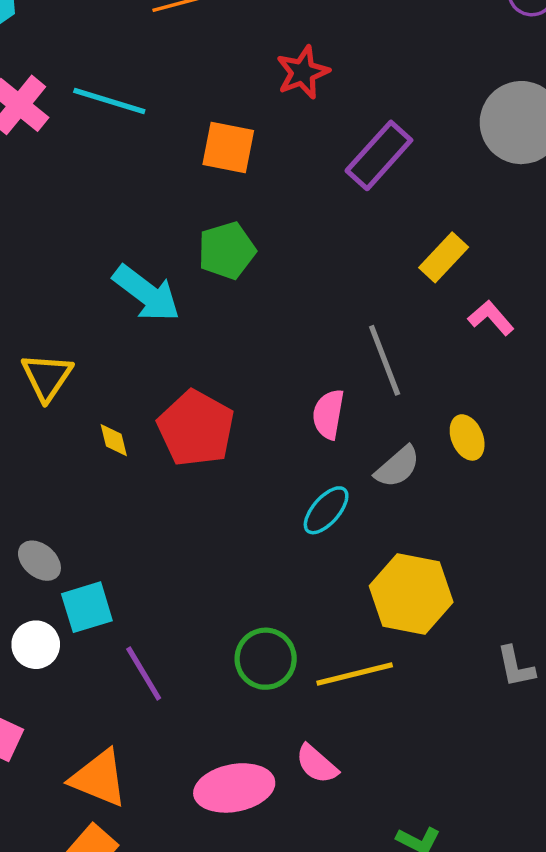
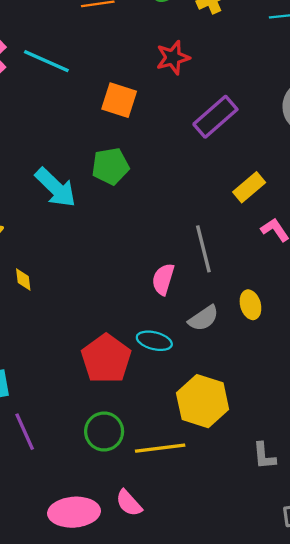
red pentagon: (196, 428) -> (106, 359), moved
cyan ellipse: (326, 510) -> (154, 341), turned 56

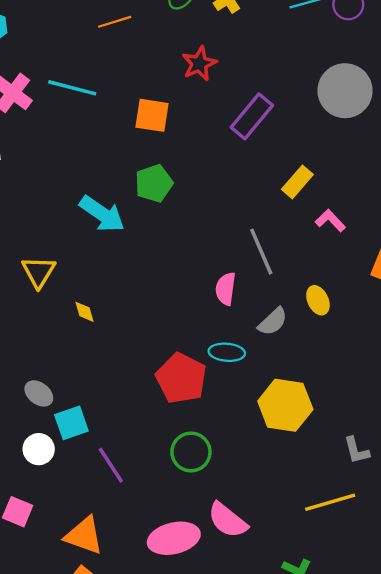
yellow line: (160, 448) -> (330, 502), moved
pink semicircle: (129, 503) -> (228, 520), size x1.4

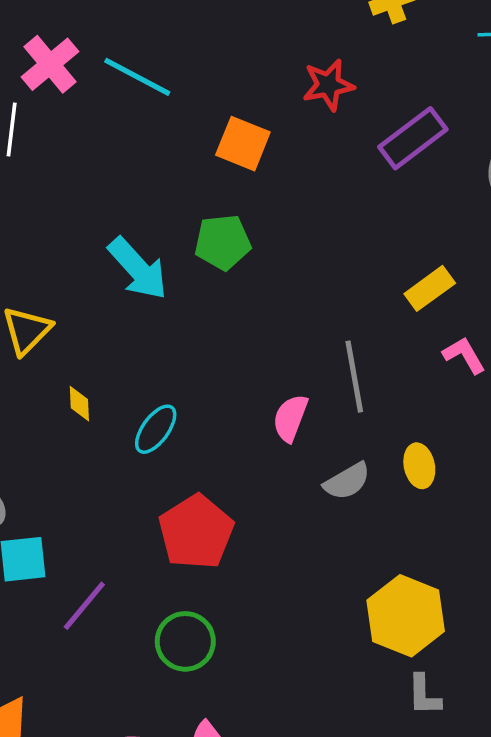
purple rectangle: (252, 116) -> (413, 138), moved
cyan ellipse: (227, 352) -> (156, 429), moved, turned -72
yellow hexagon: (285, 405) -> (406, 616), moved
purple line: (111, 465) -> (84, 606), moved, turned 60

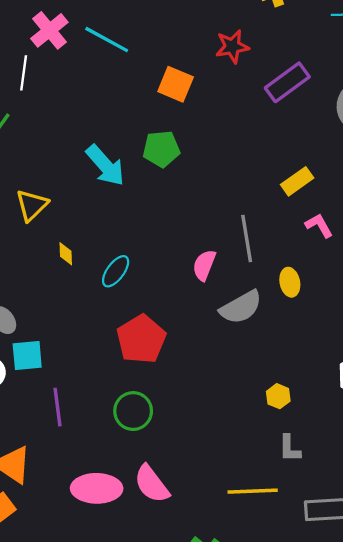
yellow ellipse: (419, 466) -> (290, 282), moved
gray semicircle: (347, 481) -> (241, 307), size x1.4
purple line: (84, 606) -> (58, 407), moved, turned -48
yellow hexagon: (406, 616) -> (278, 396), size x0.5

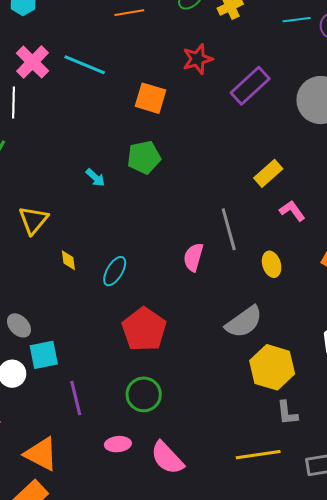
cyan arrow: (105, 166) -> (95, 178), size x0.5
gray semicircle: (241, 307) -> (244, 322), moved
yellow hexagon: (278, 396) -> (272, 367), size x2.0
pink ellipse: (97, 488) -> (118, 444), moved, size x0.6

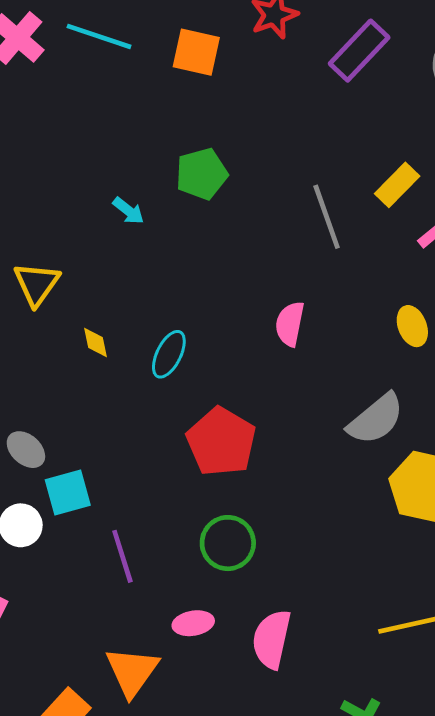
orange square: (150, 98) -> (196, 52), moved
gray line: (229, 229) -> (327, 217), moved
orange triangle: (41, 454) -> (132, 671), moved, turned 42
pink semicircle: (167, 458) -> (272, 639), turned 60

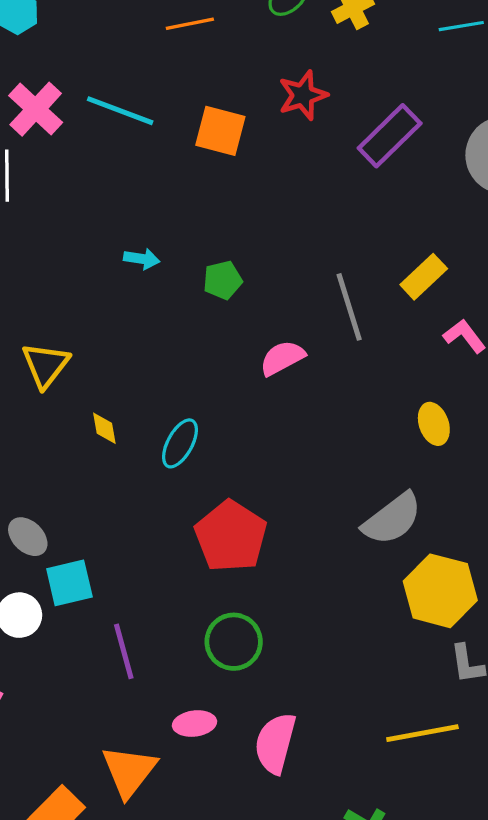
green pentagon: (202, 174) -> (223, 280), moved, size x0.7
cyan arrow: (128, 211) -> (142, 259), moved, turned -32
pink semicircle: (290, 324) -> (282, 358), moved, turned 48

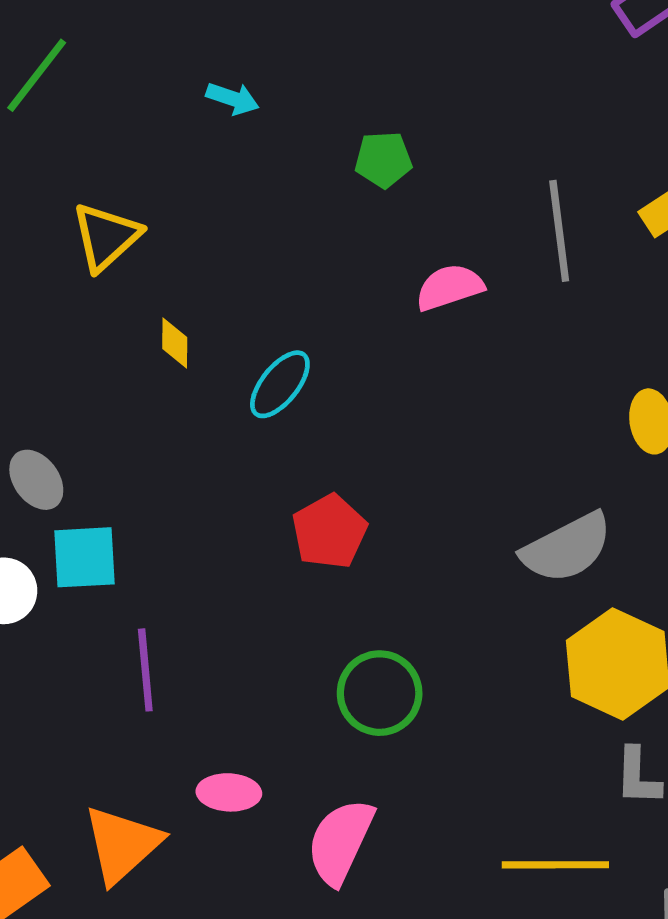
cyan arrow: (142, 259) -> (233, 99), moved
red pentagon: (231, 536) -> (329, 531), size x0.7
green circle: (234, 642) -> (380, 693), moved

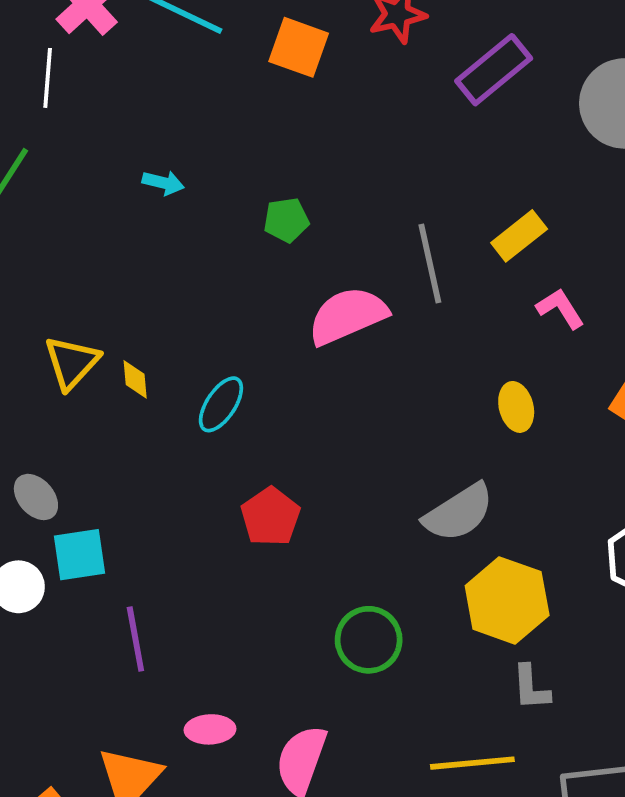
yellow triangle: (106, 237) -> (72, 363), moved
pink semicircle: (450, 287) -> (348, 316), size x1.5
green circle: (380, 693) -> (369, 640), moved

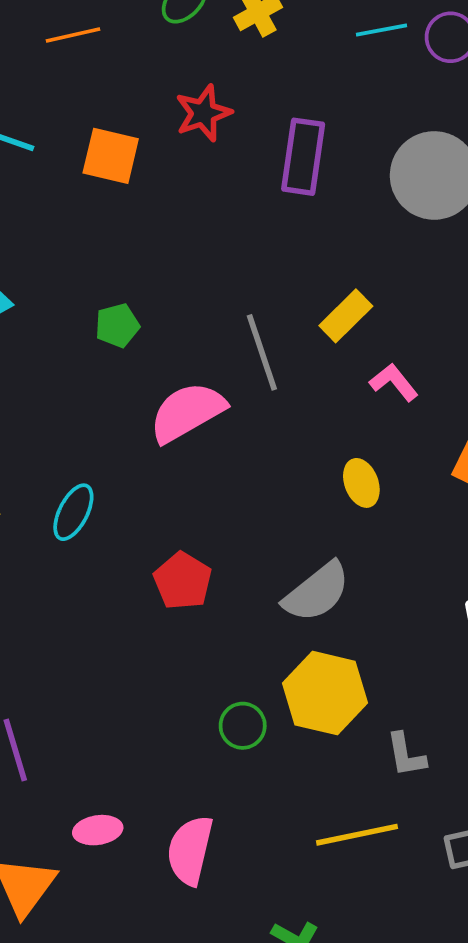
purple rectangle: (494, 70) -> (303, 157), turned -36
red pentagon: (270, 517) -> (183, 581), moved
yellow hexagon: (507, 600) -> (325, 693), moved
green circle: (369, 640) -> (243, 726), size x0.7

